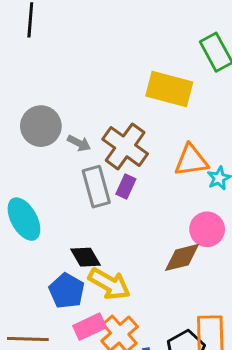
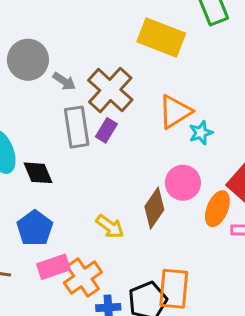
orange triangle: (191, 160) -> (175, 112), turned -30
black diamond: (86, 257) -> (38, 173), moved
brown diamond: (182, 257) -> (154, 208), turned -48
yellow arrow: (109, 284) -> (110, 227), moved, size x0.7

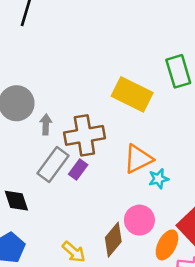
gray arrow: (64, 81) -> (46, 124), turned -126
brown cross: (110, 90) -> (84, 135), turned 33
gray rectangle: (77, 127) -> (53, 164), turned 40

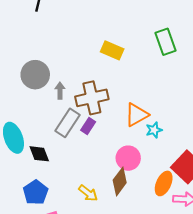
yellow rectangle: (132, 94) -> (112, 50), moved, size x0.7
pink circle: (139, 220) -> (128, 158), moved

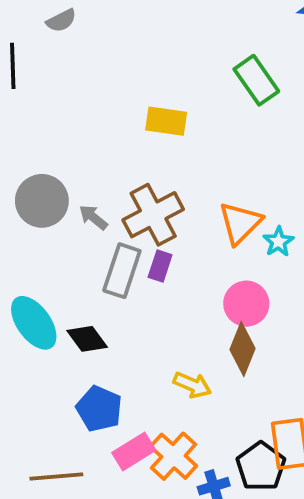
gray arrow: (60, 91) -> (93, 217), turned -35

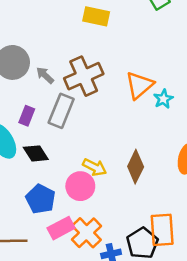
purple rectangle: (160, 266) -> (27, 116), moved
pink circle: (246, 304) -> (80, 186), moved
yellow arrow: (192, 385) -> (95, 167), moved

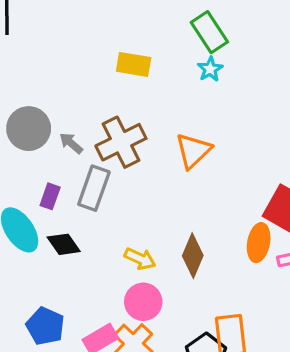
cyan star: (163, 99) -> (210, 69), moved
pink circle: (80, 186) -> (143, 302), moved
blue pentagon: (41, 199) -> (45, 326), moved

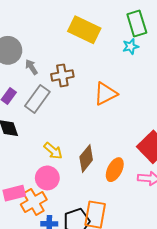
yellow rectangle: (134, 64) -> (84, 30), size x1.4
brown cross: (121, 142) -> (62, 75), size x0.7
orange ellipse: (259, 243) -> (115, 170), moved

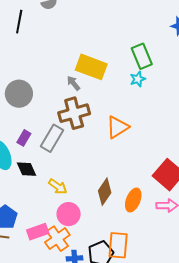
gray arrow: (31, 67) -> (73, 83), moved
brown cross: (62, 75) -> (74, 113), size x1.4
yellow arrow: (53, 151) -> (58, 187), moved

